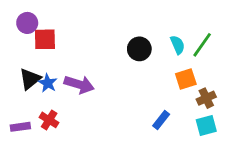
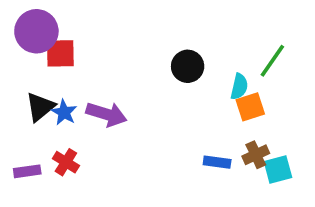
purple circle: (27, 23) -> (36, 31), size x1.5
cyan semicircle: (178, 45) -> (239, 87), moved, turned 36
brown cross: (206, 98) -> (256, 155), moved
blue rectangle: (161, 120) -> (217, 162), turned 60

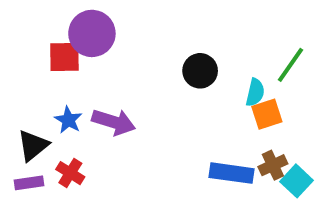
purple circle: (36, 31) -> (92, 33), moved
black triangle: (40, 107) -> (33, 146), moved
blue rectangle: (217, 162) -> (232, 173), size x1.5
cyan square: (278, 170) -> (296, 181), turned -32

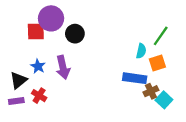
black circle: (200, 71) -> (75, 34), moved
orange square: (267, 114) -> (157, 63), moved
purple arrow: (114, 122) -> (63, 67), turned 60
blue rectangle: (232, 173) -> (135, 78), moved

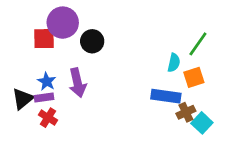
purple rectangle: (16, 101) -> (44, 98), moved

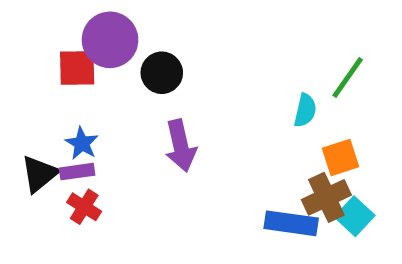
orange square: (194, 77) -> (341, 157), moved
purple arrow: (77, 83) -> (181, 146), moved
blue rectangle: (166, 96) -> (291, 223), moved
brown cross: (186, 112) -> (326, 197), size x1.4

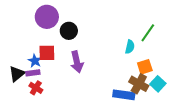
red square: (77, 68) -> (47, 53), moved
brown cross: (326, 197) -> (139, 84), turned -36
cyan square: (355, 216) -> (158, 84), moved

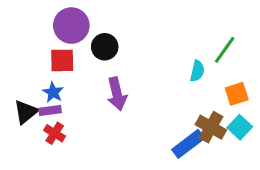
red square: (47, 53) -> (62, 60), moved
orange square: (145, 67) -> (237, 94), moved
blue rectangle: (124, 95) -> (188, 144), turned -45

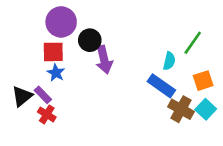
blue star: (53, 92) -> (56, 73), moved
purple arrow: (117, 94) -> (104, 60), moved
purple rectangle: (50, 111) -> (43, 95), turned 54
blue rectangle: (188, 144) -> (161, 86), moved, turned 72

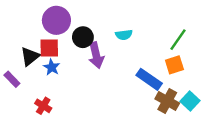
cyan semicircle: (169, 61) -> (124, 35), moved, turned 70
orange square: (203, 81) -> (174, 65), moved
purple rectangle: (43, 95) -> (12, 79), moved
black triangle: (22, 96) -> (30, 56), moved

